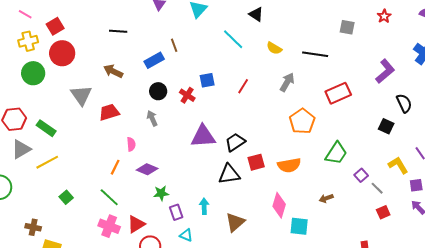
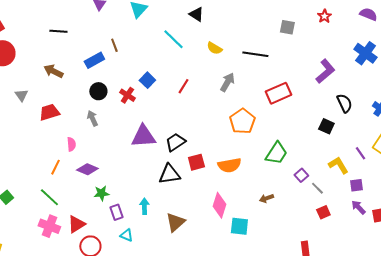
blue square: (207, 80) -> (147, 80), turned -35
gray triangle: (81, 95) -> (21, 95), size x0.6

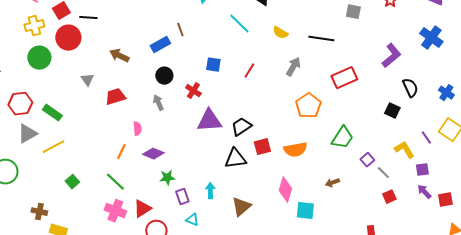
black line: (58, 31) -> (88, 18), moved
blue square: (147, 80) -> (213, 65), turned -35
red cross: (127, 95) -> (193, 91), moved

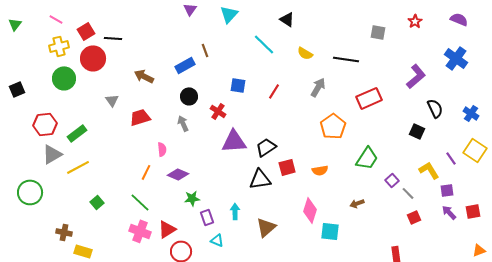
green rectangle: (52, 113) -> (77, 133), turned -72
orange semicircle: (295, 150) -> (320, 170), size x0.7
red square: (445, 200) -> (473, 211), moved

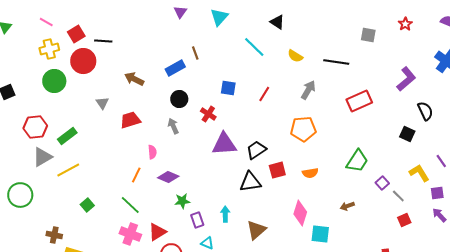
orange pentagon: (333, 126) -> (303, 129), moved, turned 30

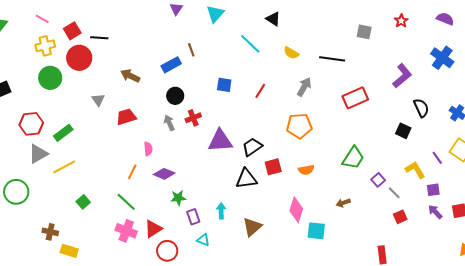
red cross: (208, 114) -> (193, 118), moved, turned 35

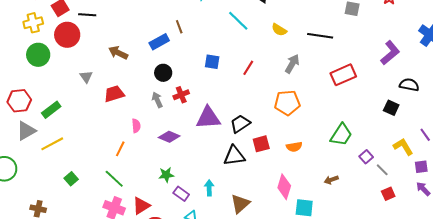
black semicircle: (421, 108) -> (409, 85), turned -54
purple diamond: (164, 174) -> (169, 137), moved
purple rectangle: (193, 217) -> (181, 194), turned -35

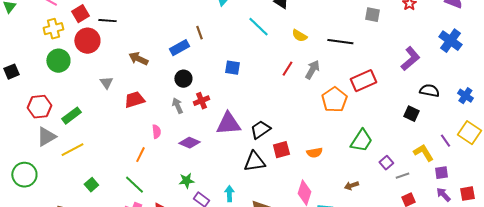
red line: (248, 68) -> (287, 69), moved
orange pentagon: (287, 103) -> (334, 100), moved, turned -30
gray line: (382, 170) -> (402, 176), turned -64

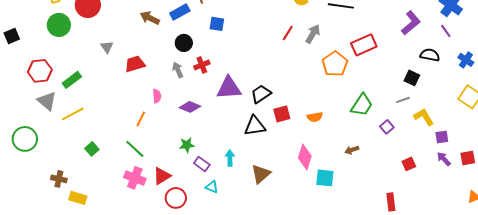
brown arrow: (138, 59) -> (150, 18), moved
blue square: (232, 68) -> (217, 24), moved
gray triangle: (46, 137) -> (47, 101), turned -50
purple line: (445, 141) -> (446, 31), moved
gray line: (402, 176) -> (403, 100), moved

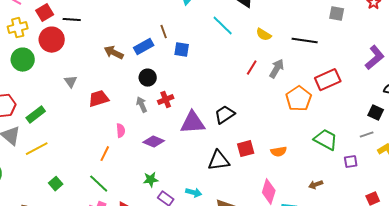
blue square: (217, 24) -> (182, 50), moved
black trapezoid: (261, 94) -> (225, 115), moved
green trapezoid: (362, 105) -> (326, 140), turned -95
purple square: (387, 127) -> (351, 162), turned 32
cyan arrow: (230, 158) -> (194, 193), turned 105

